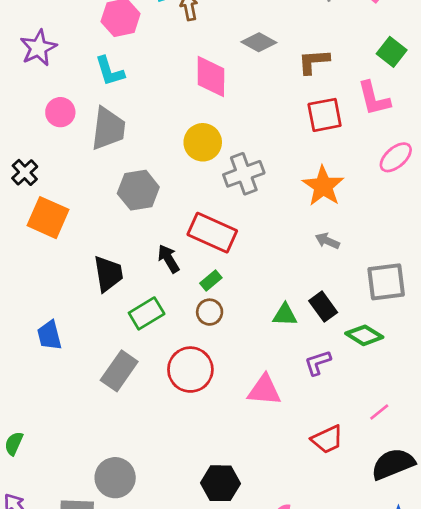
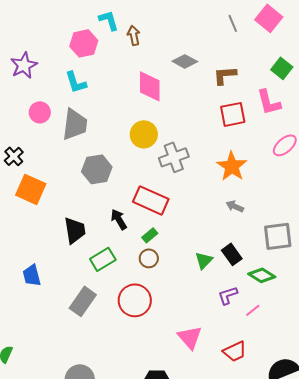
green triangle: (285, 315) -> (204, 260), turned -48
pink triangle: (264, 390) -> (190, 337), moved, turned 44
pink line: (379, 412) -> (253, 310), moved

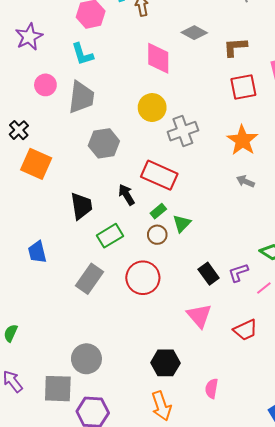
black rectangle: (232, 254) -> (209, 274), moved
green triangle: (204, 260) -> (182, 223), moved

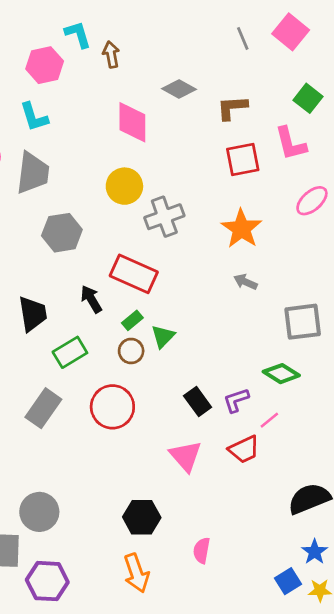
red trapezoid: (245, 330) -> (244, 449), moved

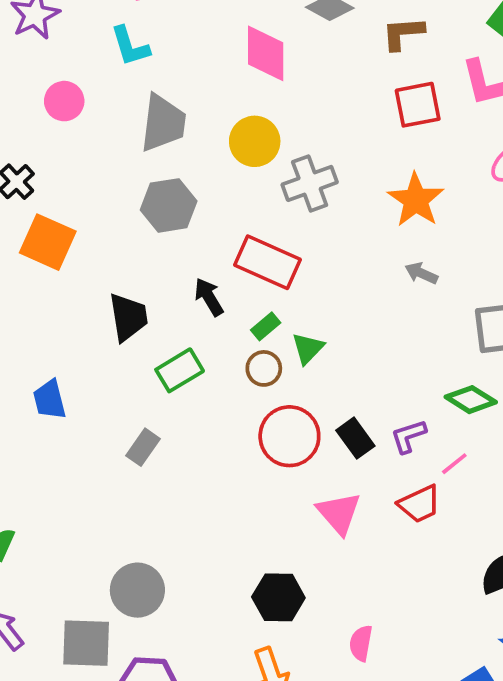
gray trapezoid: (33, 173) -> (163, 123), moved
red circle: (112, 407) -> (289, 436), moved
gray rectangle: (43, 408) -> (143, 447), size x0.7

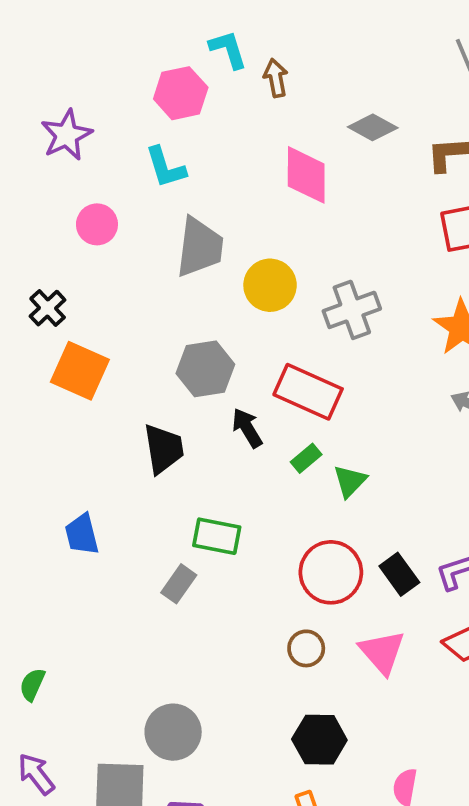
yellow circle: (255, 141) -> (270, 285), moved
gray hexagon: (169, 205) -> (205, 369), moved
brown circle: (264, 368) -> (306, 648), moved
green rectangle: (180, 370) -> (217, 536), moved, turned 42

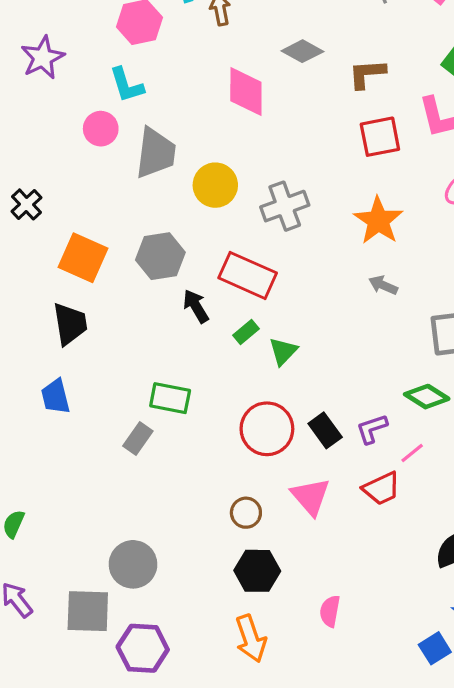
pink circle: (97, 224) -> (101, 129), moved
orange square: (80, 371) -> (83, 258), moved
black trapezoid: (164, 449) -> (70, 324), moved
brown circle: (306, 648) -> (246, 513), moved

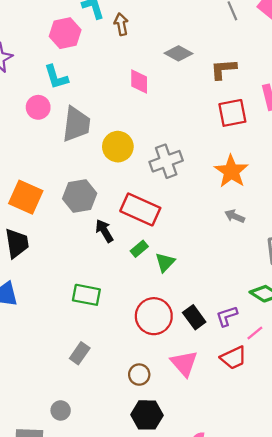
pink diamond: (246, 92) -> (139, 81), size x0.7
gray rectangle: (138, 438) -> (80, 353), moved
gray circle: (133, 564) -> (61, 410), size x0.6

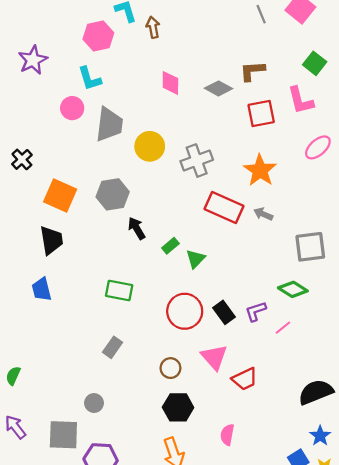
gray diamond: (178, 53) -> (219, 88), moved
red rectangle: (140, 209) -> (224, 207), moved
red trapezoid: (234, 358) -> (245, 379), moved

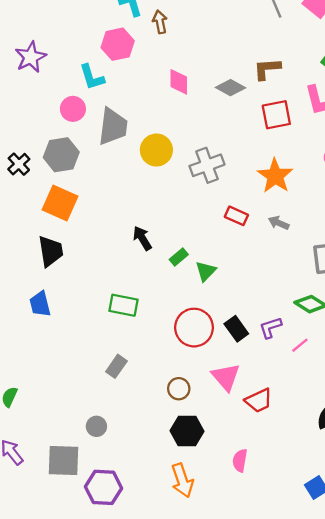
pink hexagon: (98, 36) -> (118, 44), moved
gray hexagon: (113, 194) -> (61, 155), moved
red rectangle: (224, 207) -> (236, 216), size x0.6

